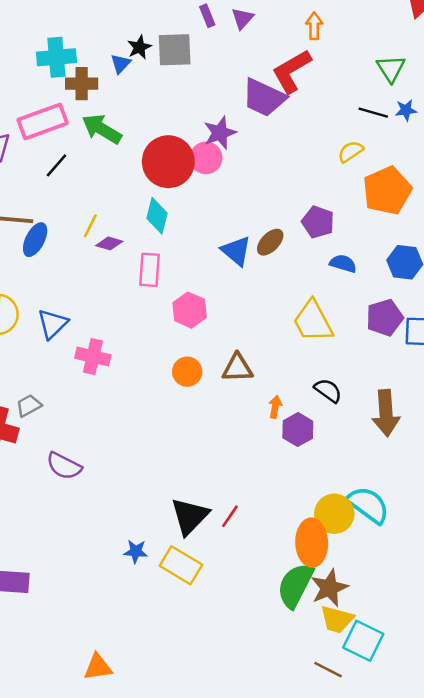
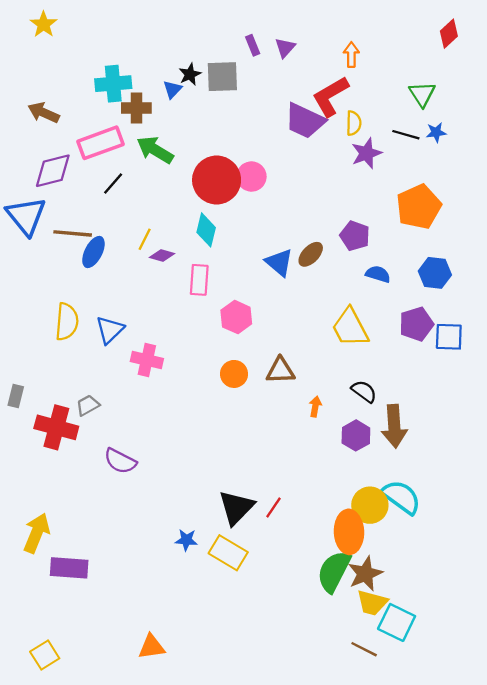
purple star: (220, 133) -> (366, 153), moved
yellow semicircle: (351, 152) -> (354, 123), moved, turned 125
brown arrow: (386, 413) -> (394, 426), moved
purple hexagon: (298, 429) -> (356, 435), moved

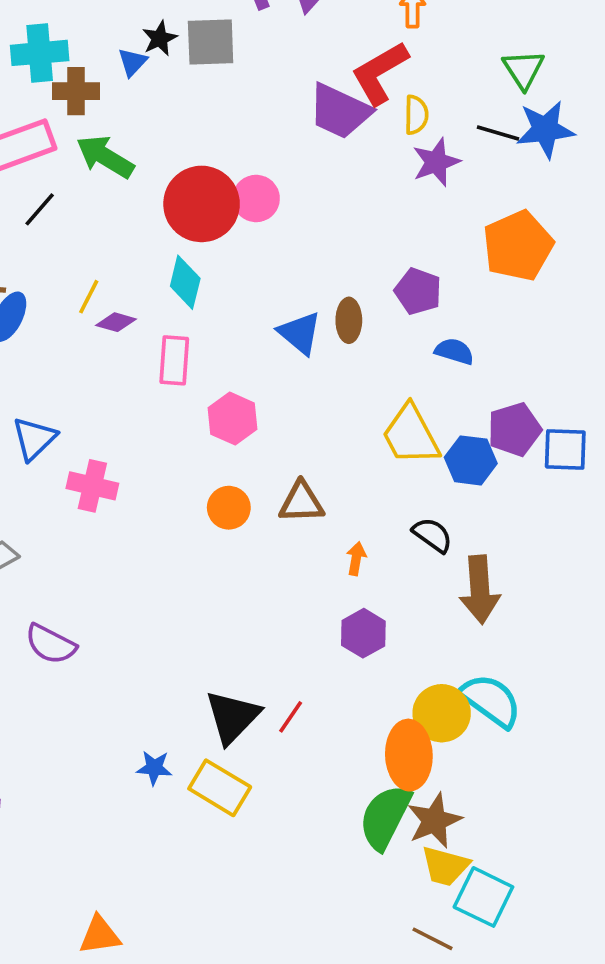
blue star: (436, 132) -> (545, 129), size x1.8
brown ellipse: (311, 254) -> (349, 320), turned -44
blue hexagon: (435, 273) -> (471, 460), moved
purple hexagon: (356, 435) -> (363, 633), moved

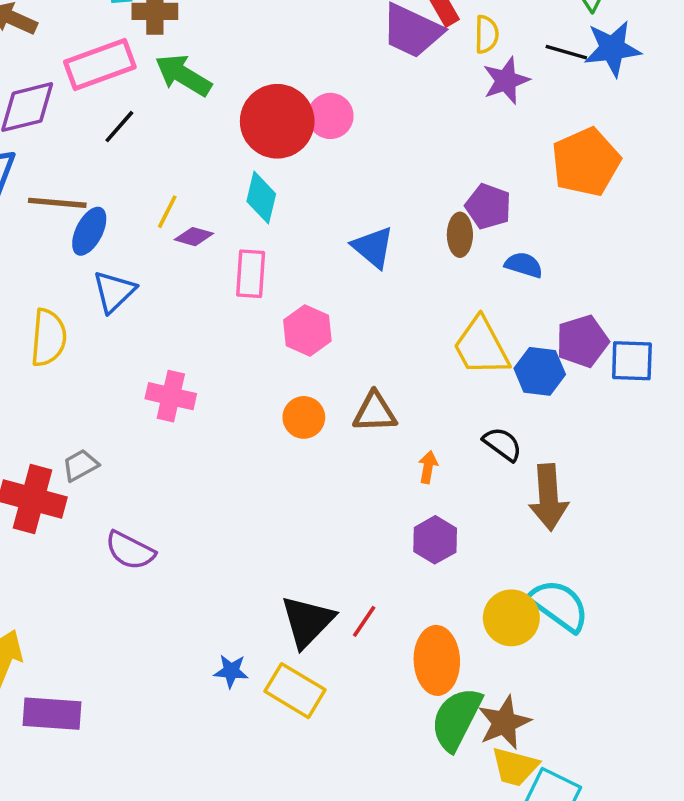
brown ellipse: (349, 320) -> (460, 235), moved
blue triangle: (34, 439) -> (114, 292), moved
orange ellipse: (409, 755) -> (437, 660), moved

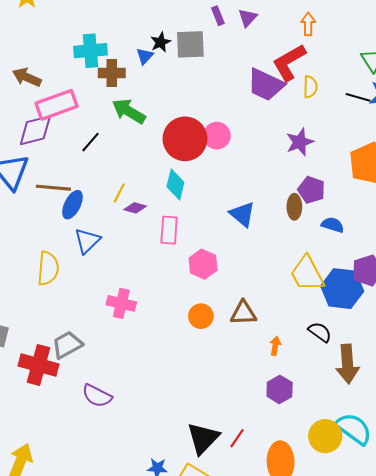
pink rectangle: (100, 65) -> (57, 105), moved
purple star: (506, 80) -> (300, 142), moved
blue hexagon: (540, 371) -> (342, 289), size x1.4
gray trapezoid: (80, 465) -> (67, 345), size x1.4

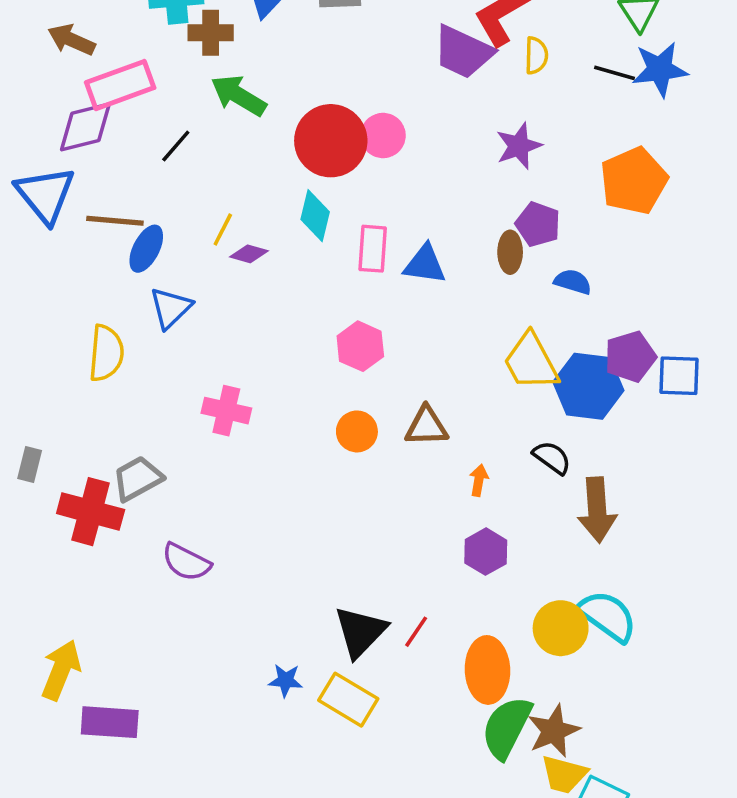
blue triangle: (242, 214) -> (425, 264), turned -32
pink rectangle: (169, 230) -> (373, 249), moved

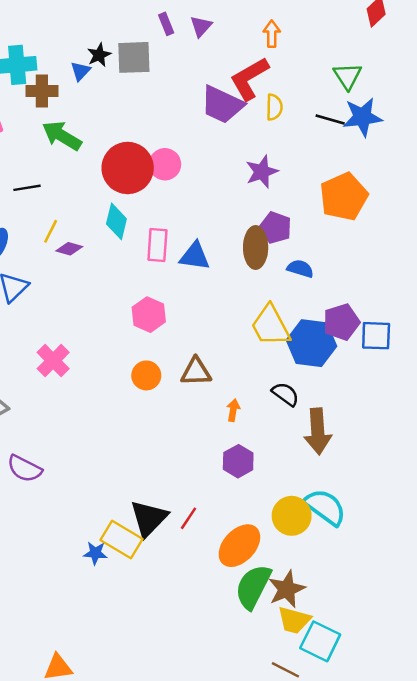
black line: (176, 146) -> (27, 188), moved, turned 40
brown ellipse: (510, 252) -> (256, 247), size x1.4
pink cross: (226, 411) -> (53, 361), turned 32
orange ellipse: (487, 670) -> (239, 546), turned 45
yellow rectangle: (348, 700) -> (121, 539), moved

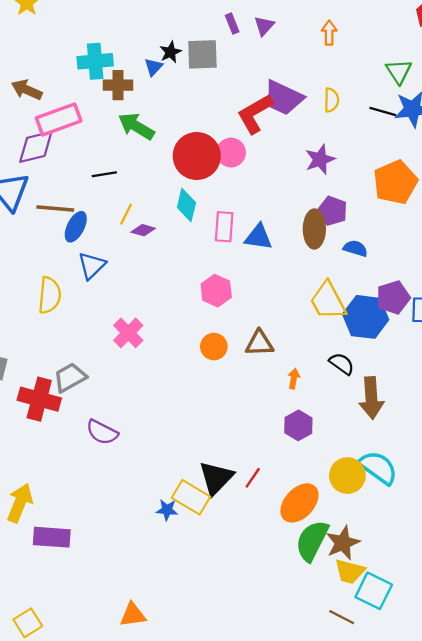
red L-shape: (249, 79) -> (255, 114), moved

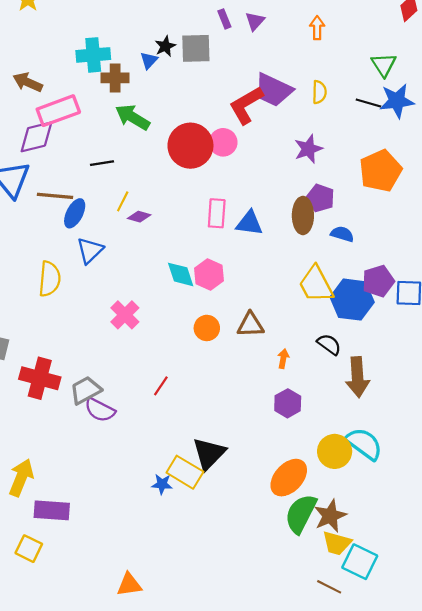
cyan diamond: (186, 205) -> (181, 274), moved, turned -32
gray trapezoid: (70, 377) -> (86, 390), moved
red line: (253, 478) -> (161, 386), moved
yellow square: (28, 623) -> (29, 549), moved, turned -32

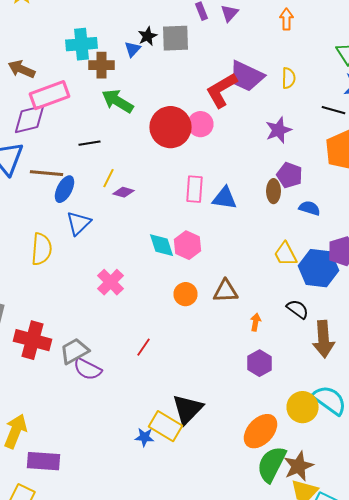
black line: (368, 103) -> (334, 110), moved
brown ellipse: (303, 216) -> (274, 191), size x0.7
yellow trapezoid: (316, 284) -> (286, 254), size x0.7

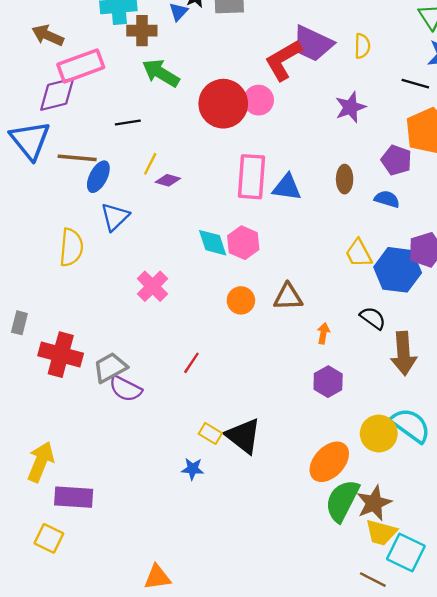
purple pentagon: (290, 175) -> (396, 160), moved
pink rectangle: (194, 189) -> (252, 177), size x1.4
black triangle: (188, 409) -> (243, 436), turned -36
yellow rectangle: (166, 426) -> (210, 434), moved, size x0.6

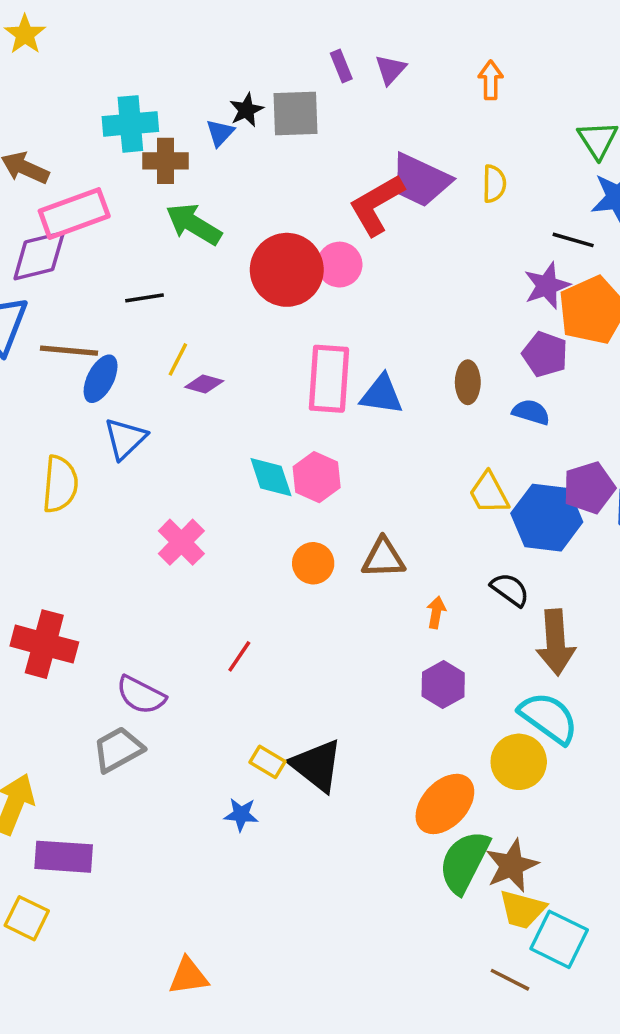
purple star: (350, 107) -> (547, 286), moved
gray trapezoid: (110, 368) -> (118, 749), moved
cyan semicircle: (411, 425) -> (549, 718), moved

